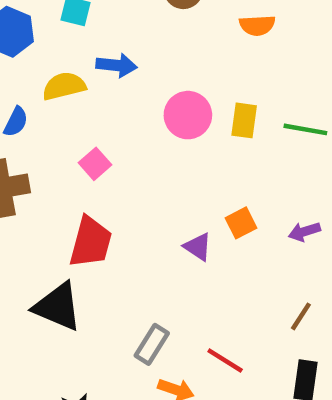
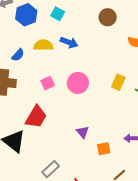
pink circle: (188, 115) -> (78, 83), moved
orange square: (241, 223) -> (104, 149), moved

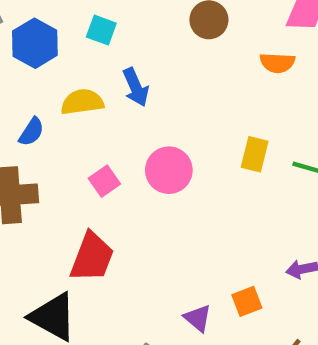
blue arrow: (69, 42) -> (136, 87), turned 54
purple triangle: (83, 132) -> (198, 318), moved

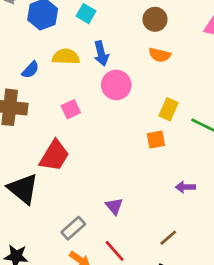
orange semicircle: (277, 63) -> (160, 55), moved
pink circle: (169, 170) -> (116, 85), moved
orange square: (247, 301) -> (156, 140), moved

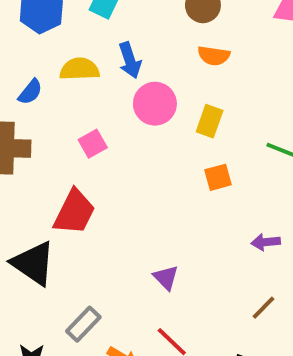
yellow rectangle: (169, 109) -> (210, 121), moved
gray rectangle: (73, 228) -> (83, 324), moved
brown line: (168, 238) -> (264, 308), moved

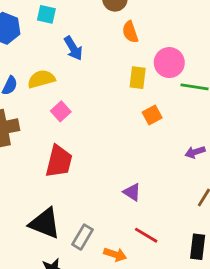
orange semicircle: (214, 56) -> (130, 32), turned 75
yellow semicircle: (79, 69) -> (41, 79), moved
pink circle: (155, 104) -> (169, 63), moved
black triangle: (33, 263) -> (45, 223), moved

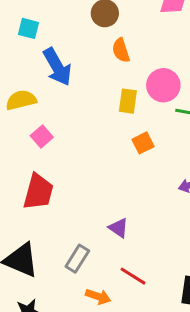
blue arrow: (73, 48) -> (57, 67), size x1.4
gray rectangle: (83, 237) -> (77, 259), moved

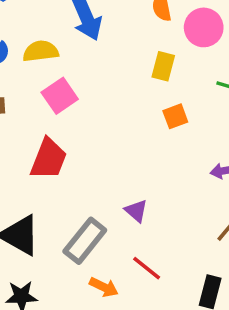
pink circle: (163, 85) -> (204, 27), moved
pink square: (42, 136) -> (60, 96), size x1.4
gray rectangle: (77, 259) -> (85, 241), size x1.4

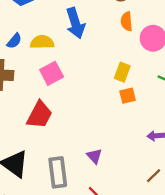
yellow rectangle: (163, 66) -> (122, 72), moved
gray rectangle: (85, 241) -> (58, 172), turned -52

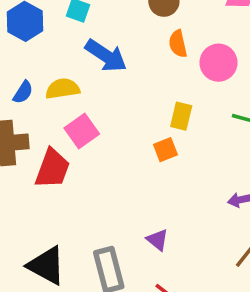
blue arrow: (75, 23) -> (106, 56), turned -32
orange square: (128, 96) -> (165, 150), moved
red trapezoid: (40, 115) -> (52, 169), moved

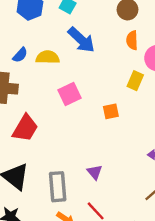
yellow rectangle: (181, 116) -> (135, 81), moved
pink square: (82, 131) -> (70, 94), moved
red trapezoid: (52, 169) -> (25, 128), moved

